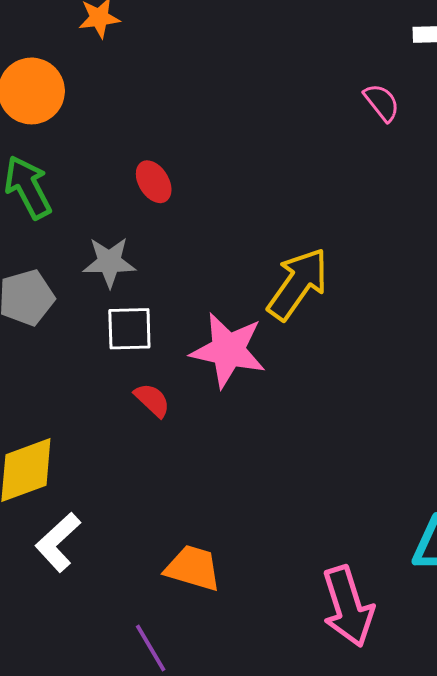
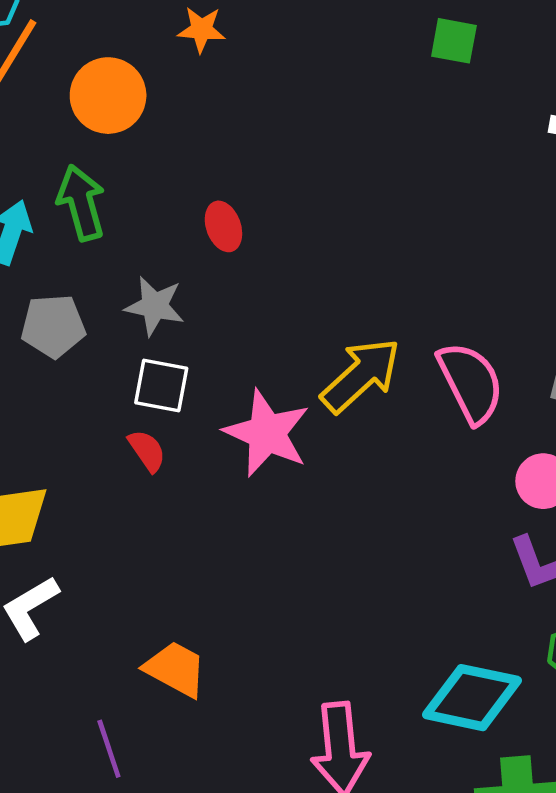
pink semicircle: (382, 102) -> (471, 383), moved, size x1.8
red semicircle: (152, 400) -> (147, 451), moved

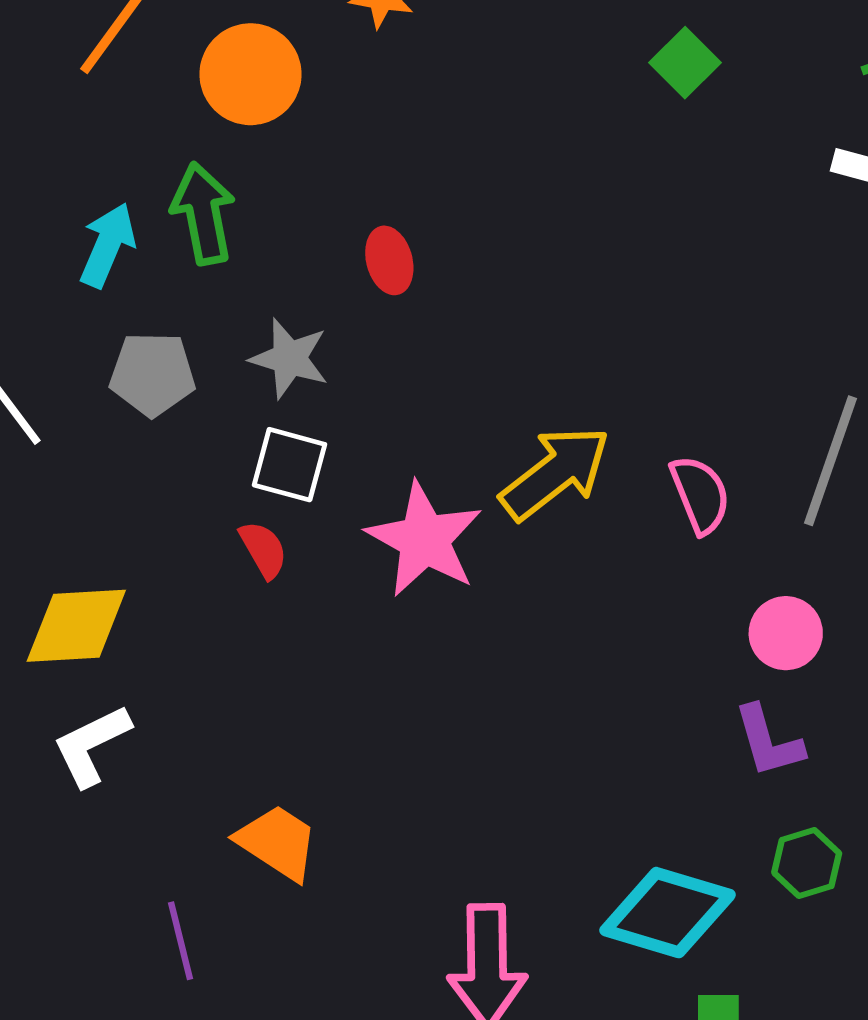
green square: (454, 41) -> (685, 63), moved, turned 30
pink semicircle: (471, 383) -> (700, 495), size x0.7

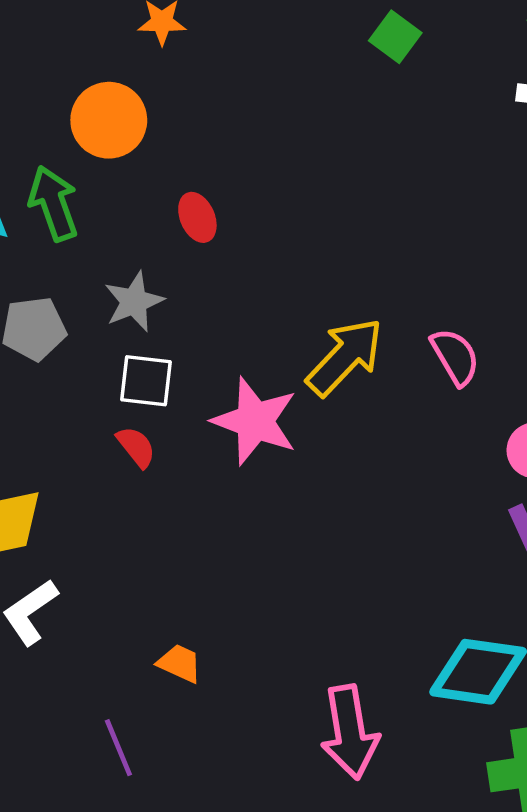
orange circle: (250, 74) -> (109, 120), moved
gray star: (289, 358) -> (134, 302), turned -30
orange trapezoid: (277, 842) -> (180, 663), size x0.7

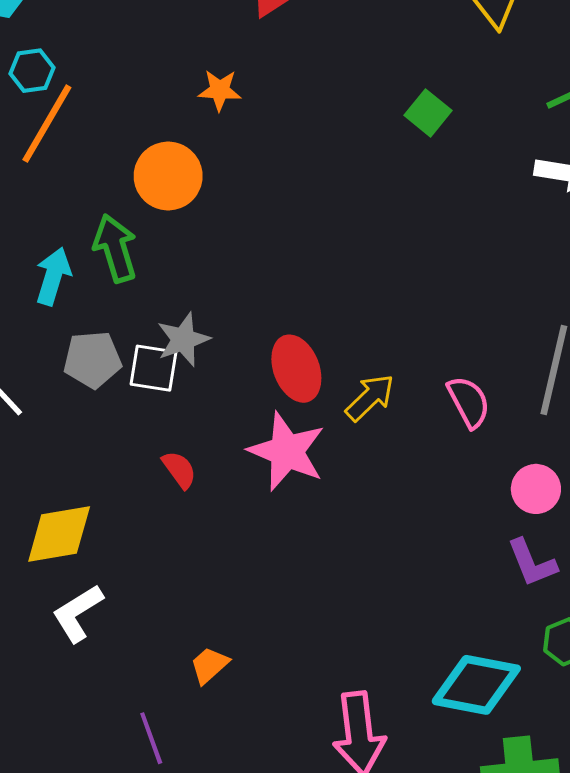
red ellipse: (197, 217) -> (296, 369), moved, size x1.5
yellow arrow: (345, 357) -> (370, 398), size x0.7
white square: (146, 381) -> (154, 368), moved
orange trapezoid: (180, 663) -> (209, 665), turned -69

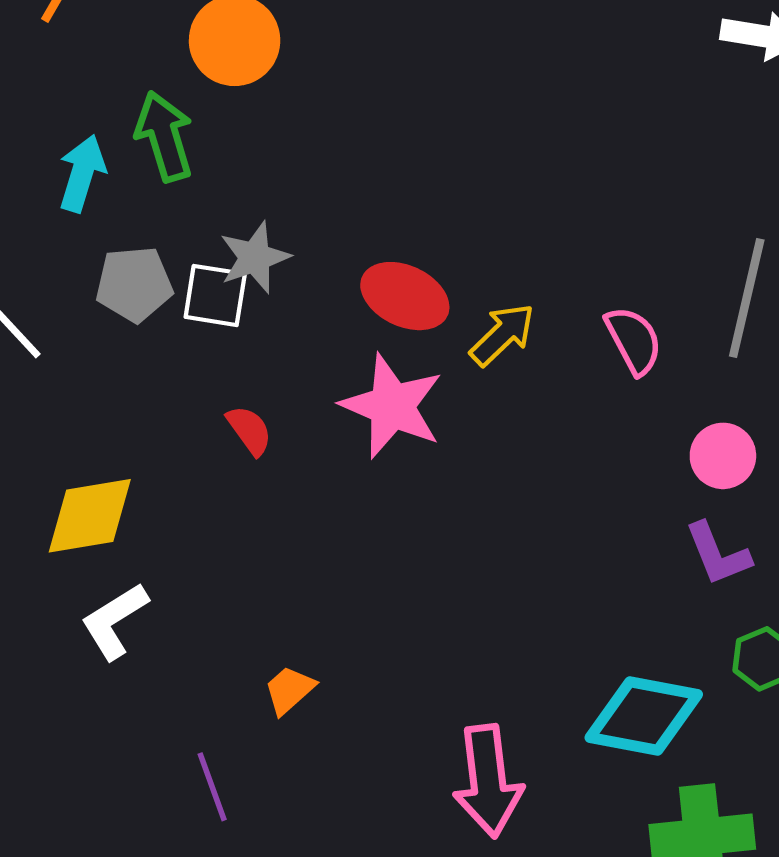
red ellipse: (296, 369) -> (405, 296), turned -44

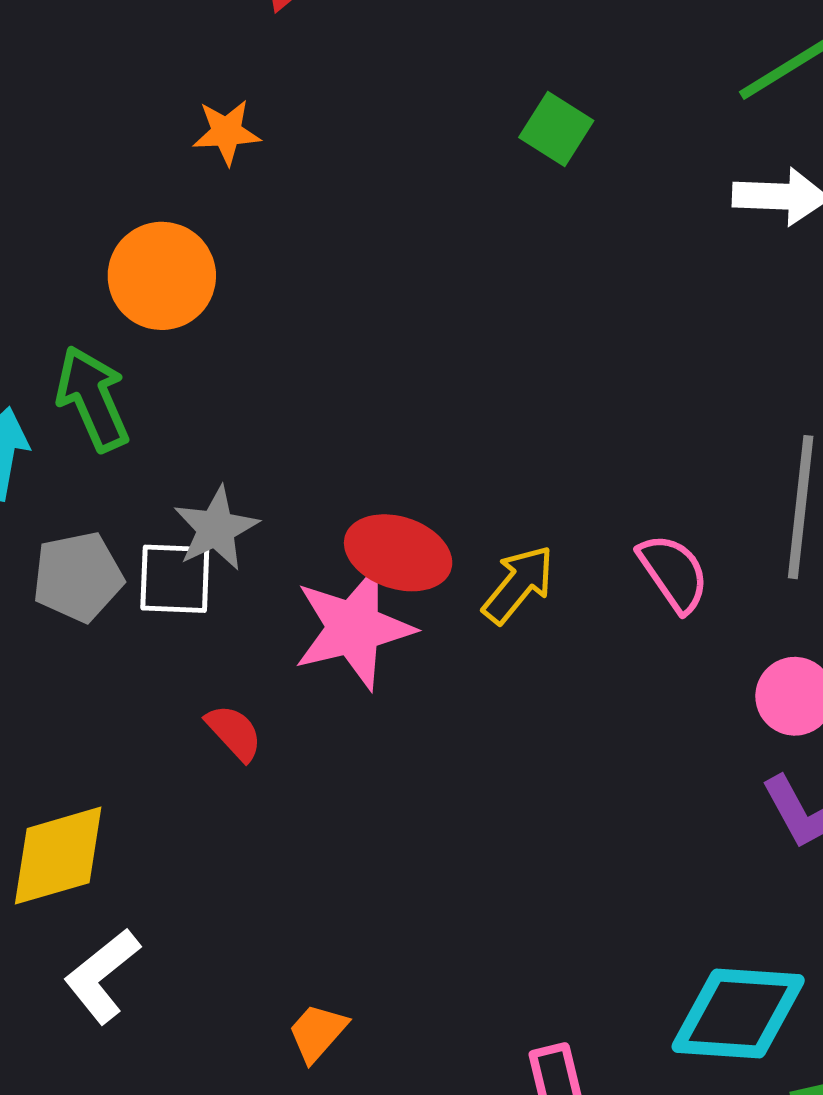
pink star: (392, 406) -> (354, 628), moved, turned -30

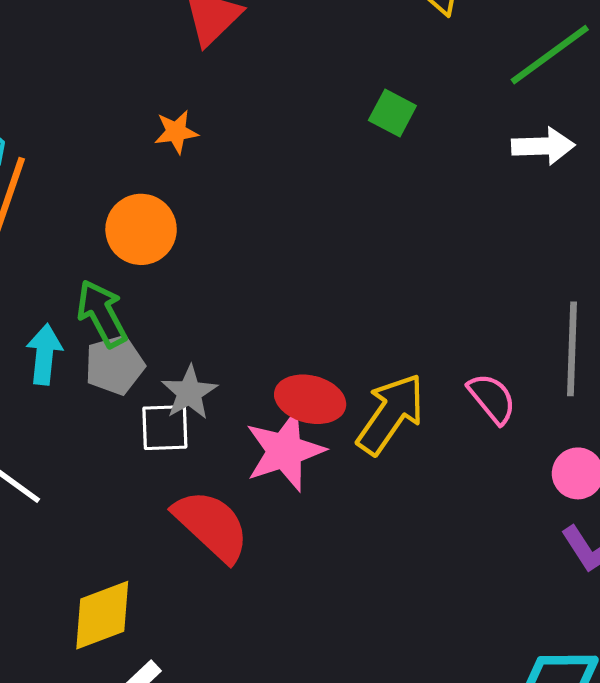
gray pentagon: (78, 577) -> (115, 365), moved
yellow arrow: (518, 584) -> (391, 414), size x1.5
red semicircle: (234, 733) -> (212, 526), size x2.0

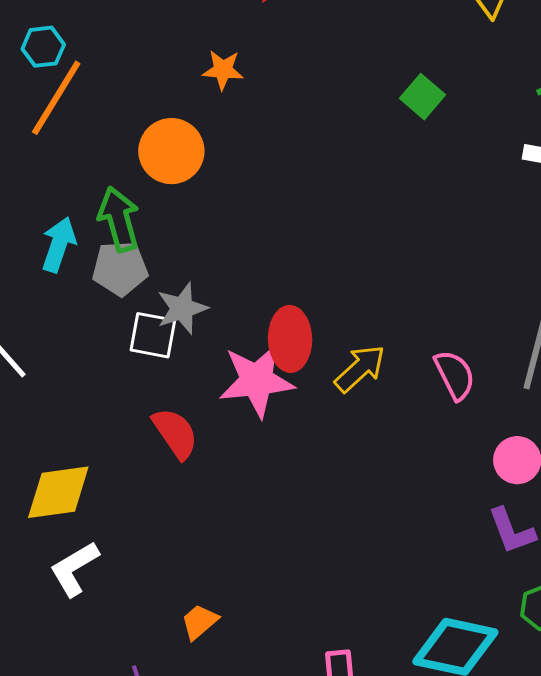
red ellipse: (310, 399) -> (290, 339), turned 62
yellow arrow: (391, 414) -> (360, 369), size x0.7
red semicircle: (212, 526) -> (175, 433), size x0.7

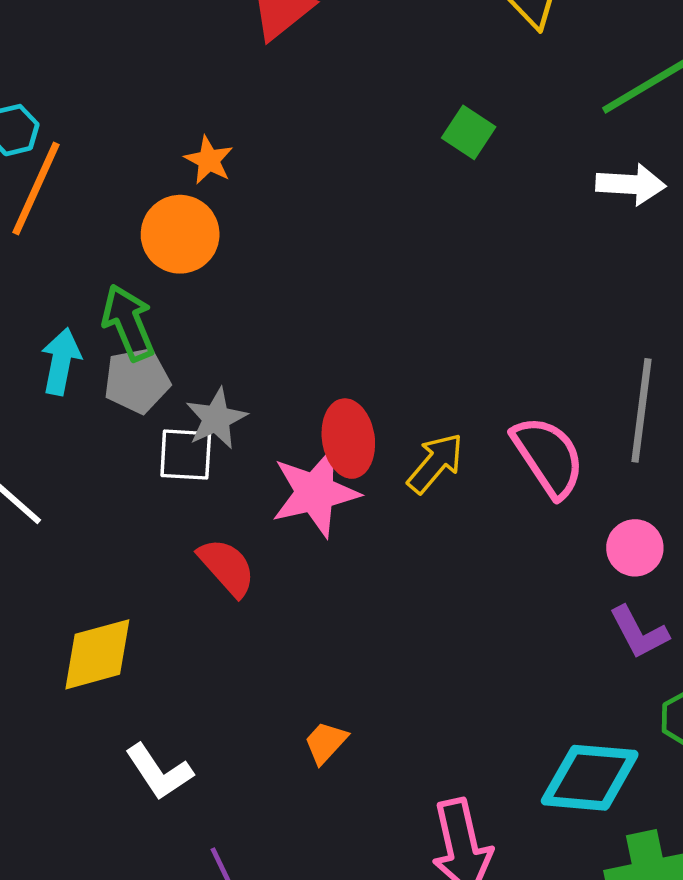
orange star: (223, 70) -> (209, 160), moved, turned 30
pink semicircle: (455, 375) -> (548, 457), size x1.4
white L-shape: (74, 569) -> (159, 772), moved, turned -86
orange trapezoid: (200, 622) -> (326, 742), moved

